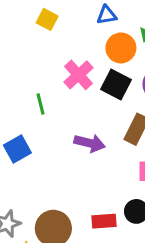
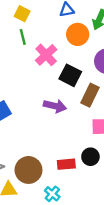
black square: (116, 85) -> (70, 75), moved
green line: (40, 104) -> (23, 37), moved

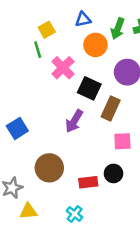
yellow square: (22, 14) -> (47, 30), moved, turned 35
purple arrow: (55, 106) -> (74, 121), turned 110
brown circle: (28, 170) -> (49, 168), moved

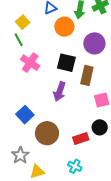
pink cross: (63, 68) -> (30, 63), moved
blue square: (17, 128) -> (25, 115), moved

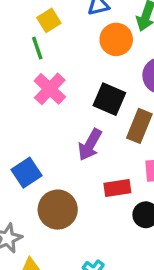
red rectangle: (81, 139) -> (117, 188), moved

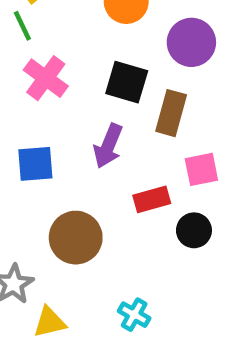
blue square: (26, 173) -> (35, 164), moved, turned 36

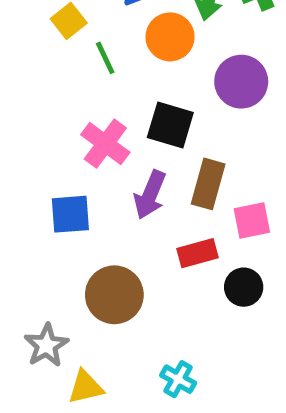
green line: (22, 26) -> (105, 58), moved
pink cross: (46, 78) -> (105, 144), moved
brown rectangle: (171, 113) -> (208, 184), moved

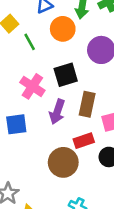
black square: (170, 125) -> (66, 75), turned -30
brown circle: (114, 295) -> (63, 162), moved

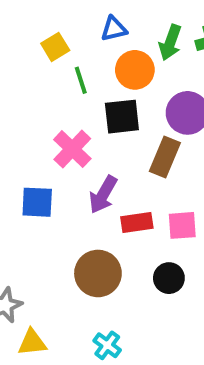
black square: (66, 75) -> (122, 117), moved
brown rectangle: (87, 104) -> (165, 157), moved
red rectangle: (84, 141) -> (137, 223), moved

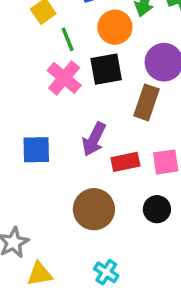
pink cross: (72, 149) -> (64, 78), moved

